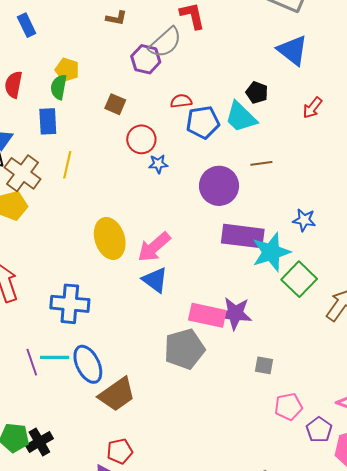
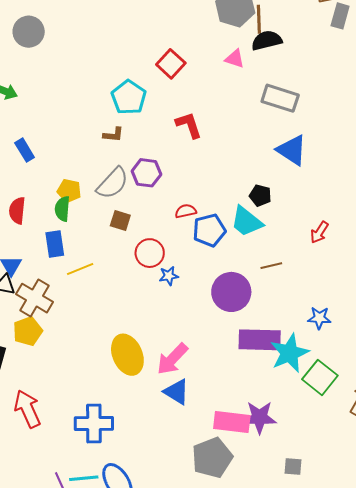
gray semicircle: (165, 43) -> (113, 183), moved
red arrow: (312, 108) -> (319, 232), moved
yellow line: (67, 165) -> (80, 269), moved, turned 60

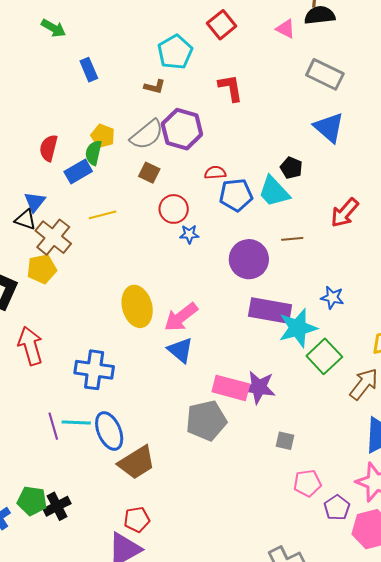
blue rectangle: (25, 150) -> (89, 70), moved
purple hexagon: (146, 173) -> (182, 129), size x1.4
red arrow: (319, 232) -> (345, 213), size x1.4
blue rectangle: (55, 244) -> (78, 171), moved, turned 60

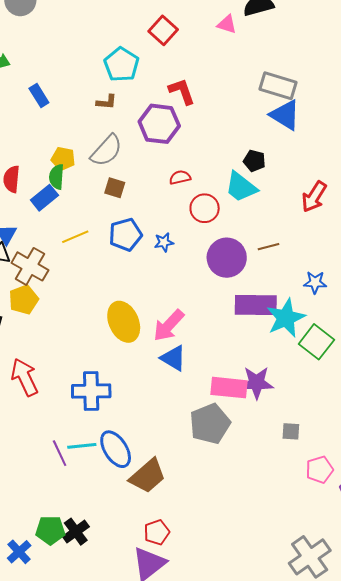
gray rectangle: (325, 74) -> (278, 86), moved
purple hexagon: (182, 129) -> (159, 124), moved
blue pentagon: (236, 195) -> (125, 235), moved
red circle: (174, 209) -> (205, 208), moved
brown line: (292, 239) -> (269, 247), moved

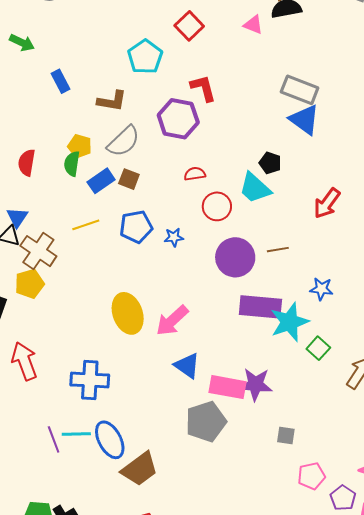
brown L-shape: (107, 102) -> (112, 101), moved, size x1.4
blue rectangle: (44, 198) -> (101, 181), moved
green square: (316, 342) -> (318, 348), size x0.7
blue triangle: (173, 358) -> (187, 366), moved

